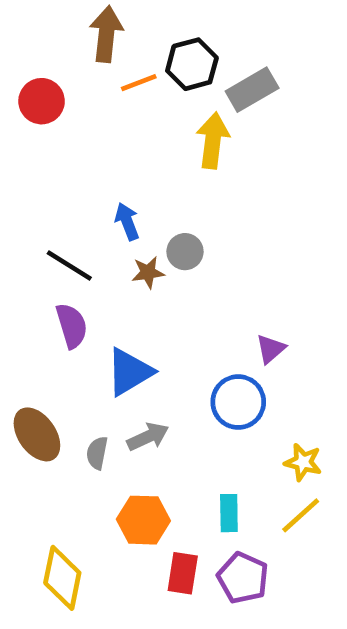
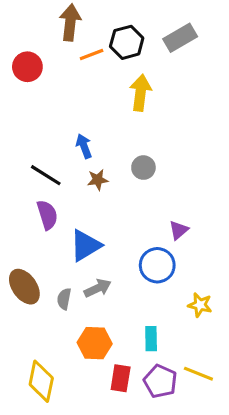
gray rectangle: (252, 90) -> (180, 38), moved
gray circle: (185, 252) -> (143, 168), moved
yellow line: (301, 515) -> (198, 374), moved, turned 64

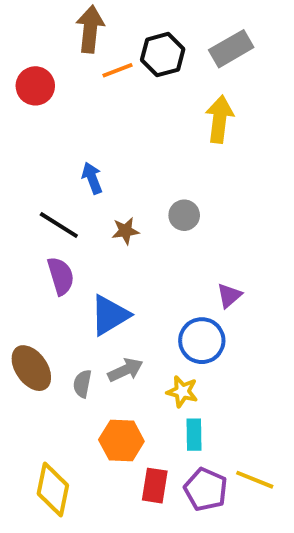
yellow arrow: (140, 93) -> (219, 119), moved
blue arrow: (84, 146) -> (92, 178), moved
yellow star: (200, 305) -> (182, 392), moved

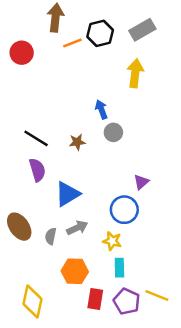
blue arrow: (92, 178) -> (101, 109), moved

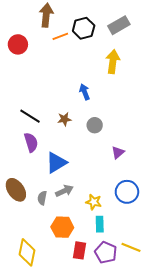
gray circle: (113, 132) -> (95, 125), moved
blue circle: (124, 210) -> (127, 192), moved

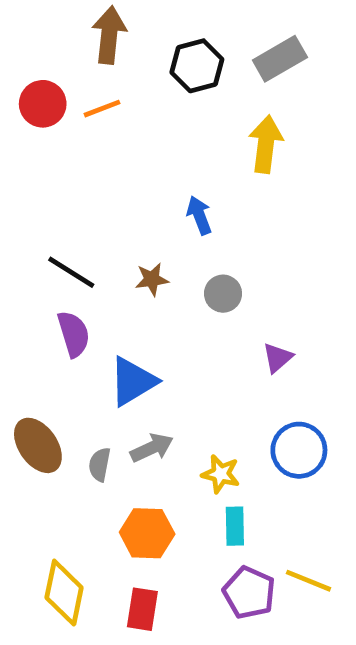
orange line: (60, 36) -> (102, 109), moved
red rectangle: (80, 250) -> (142, 609), moved

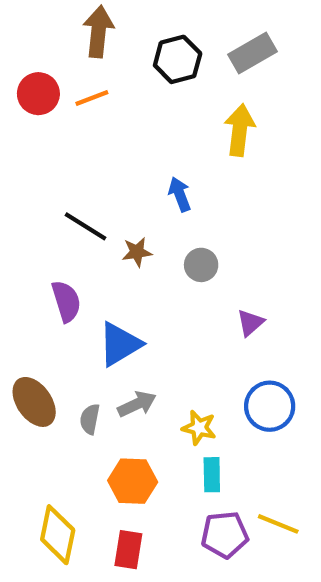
black line: (71, 272) -> (86, 226), moved
purple pentagon: (249, 593) -> (225, 535), turned -30

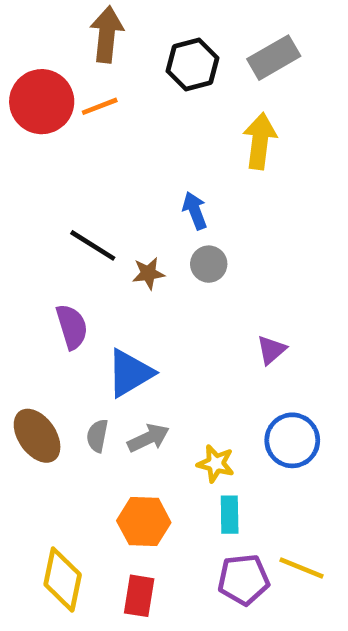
red circle: (38, 94) -> (42, 102), size x1.4
gray circle: (201, 265) -> (209, 264), moved
gray semicircle: (90, 419) -> (97, 436), moved

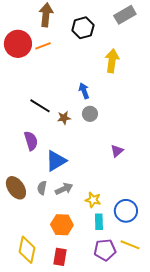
gray rectangle: (274, 58) -> (125, 15), moved
blue circle: (292, 440) -> (126, 211), moved

